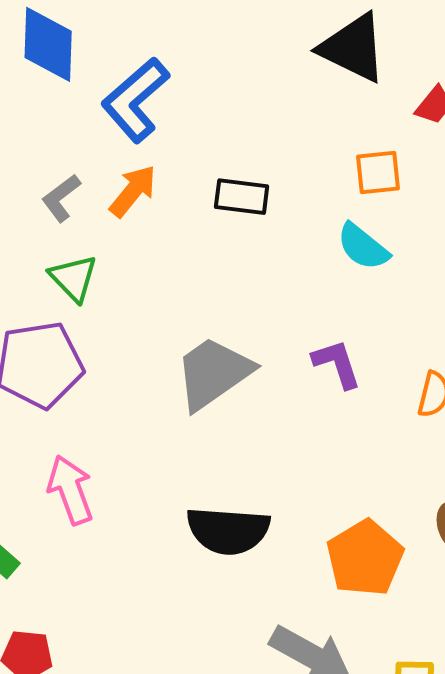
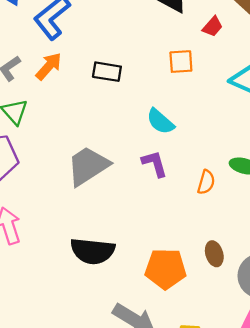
cyan semicircle: (363, 247) -> (160, 121), moved
orange pentagon: (365, 558) -> (166, 269), turned 30

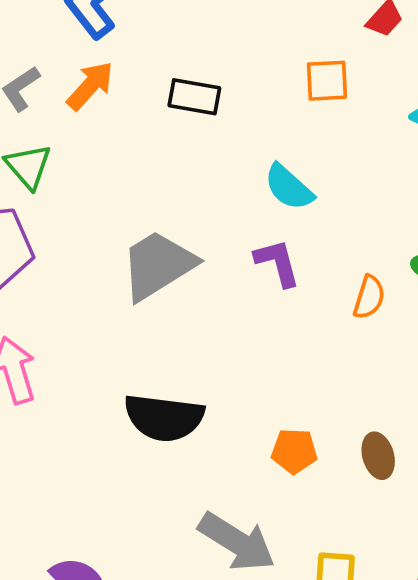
brown ellipse: (214, 254) -> (378, 456), moved
orange pentagon: (166, 269) -> (294, 451), size x0.6

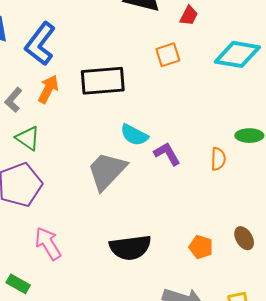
black rectangle: (194, 97) -> (103, 81), size x1.6
cyan semicircle: (289, 187) -> (134, 135), moved
orange pentagon: (294, 451) -> (201, 247), turned 30

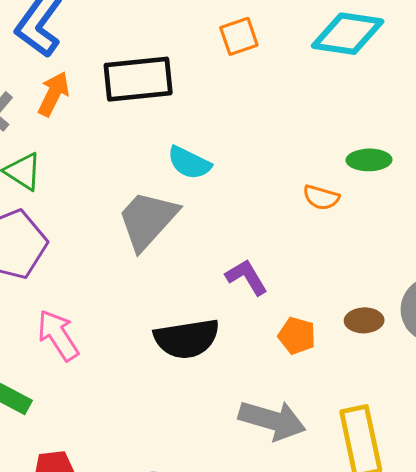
purple L-shape: (167, 154) -> (247, 277), moved
orange semicircle: (218, 159) -> (321, 197), turned 105
brown ellipse: (244, 238) -> (364, 320), turned -60

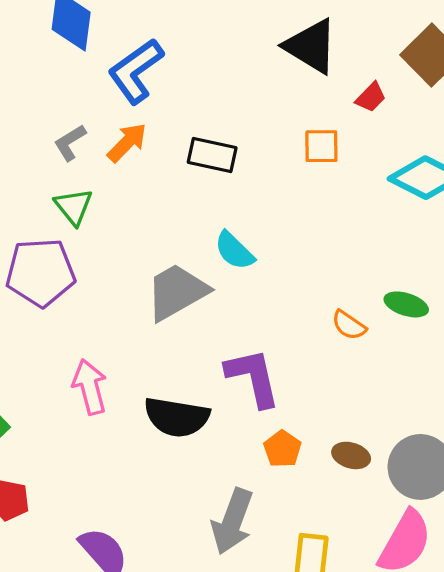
black rectangle: (138, 79) -> (212, 155), size x0.7
purple L-shape: (247, 277) -> (253, 377), size x1.5
pink arrow: (58, 335) -> (90, 387), moved
gray arrow: (272, 420) -> (232, 521), turned 76

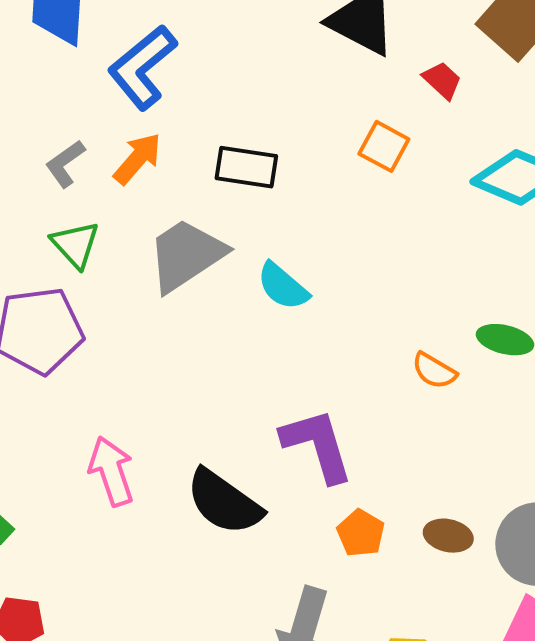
red trapezoid: (371, 97) -> (442, 80), turned -88
orange square: (321, 146) -> (384, 146), turned 33
gray trapezoid: (177, 292) -> (186, 255), moved
black semicircle: (177, 417) -> (224, 502), turned 30

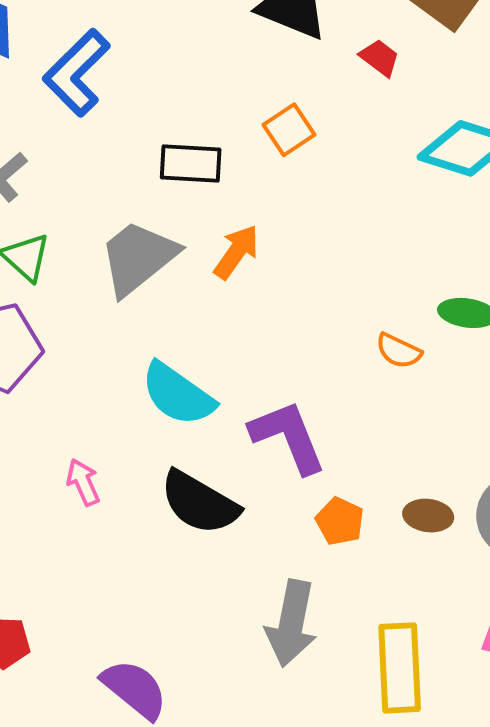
orange square: (384, 146) -> (289, 130), moved, turned 33
orange arrow: (137, 159) -> (236, 252), moved
cyan semicircle: (283, 286) -> (178, 394), moved, size x1.4
pink arrow: (111, 471) -> (83, 482), size x0.7

